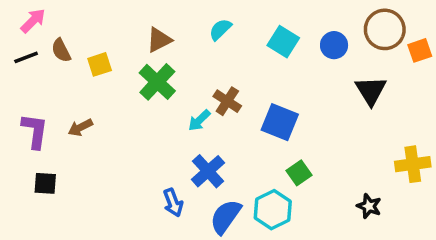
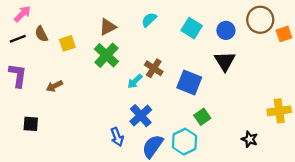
black triangle: (371, 91) -> (225, 61), moved
purple L-shape: (35, 131) -> (18, 75), moved

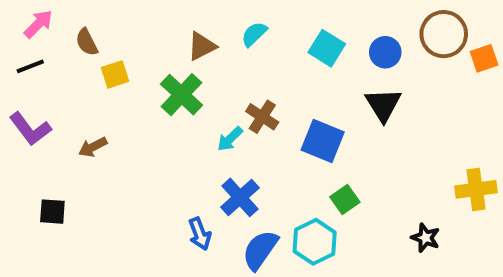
brown triangle: (108, 27) -> (202, 46), moved
brown semicircle: (41, 34) -> (87, 42), moved
purple L-shape: (18, 75) -> (30, 129), turned 135

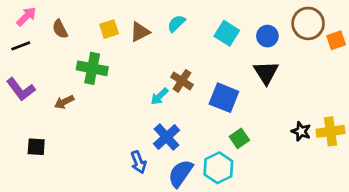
yellow square: (115, 74) -> (109, 29), moved
green cross: (182, 95) -> (92, 68), moved, turned -32
black star: (426, 238) -> (301, 131), moved

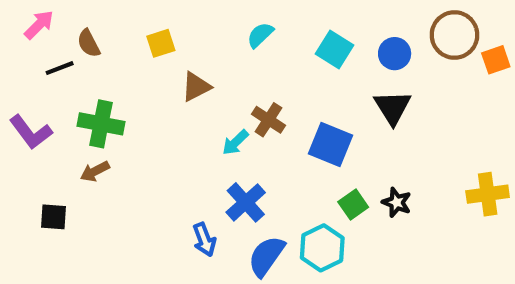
brown triangle: (140, 32) -> (196, 87), moved
black line: (21, 46) -> (60, 68), moved
green cross: (92, 68) -> (101, 124), moved
brown arrow: (64, 102) -> (95, 171), moved
black star: (301, 131) -> (397, 202), moved

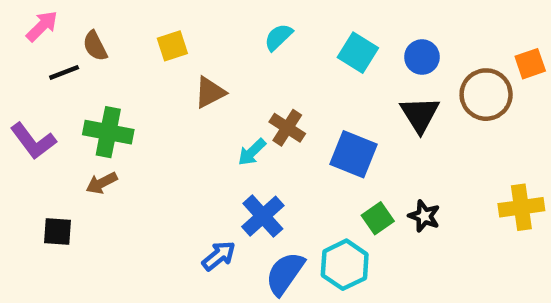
brown circle: (454, 35) -> (486, 95), moved
blue arrow: (204, 240) -> (219, 256), turned -108

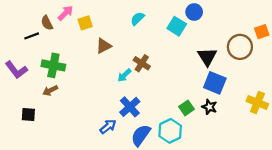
pink arrow: (42, 26) -> (65, 13), moved
blue circle: (422, 57) -> (194, 12), moved
blue square: (353, 154) -> (215, 83), moved
yellow cross: (521, 207) -> (257, 103), turned 30

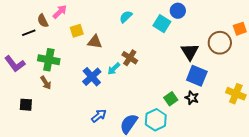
yellow square: (85, 23) -> (77, 31), moved
brown triangle: (104, 46) -> (95, 42), turned 35
brown arrow: (50, 91) -> (46, 83), turned -96
blue cross: (130, 107) -> (92, 77), moved

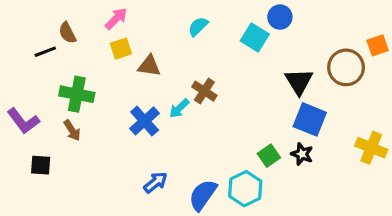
pink arrow: (60, 12) -> (116, 19), moved
purple L-shape: (15, 64) -> (23, 121), moved

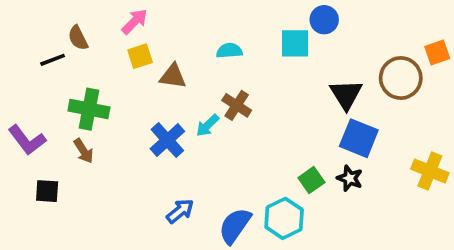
cyan semicircle: (198, 26) -> (229, 51), moved, turned 40
cyan square: (255, 38) -> (295, 43), turned -32

